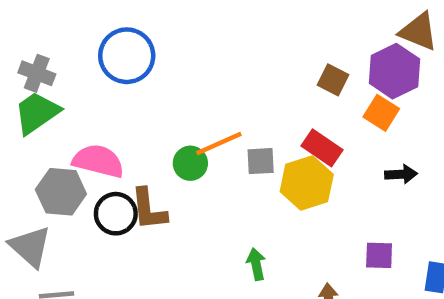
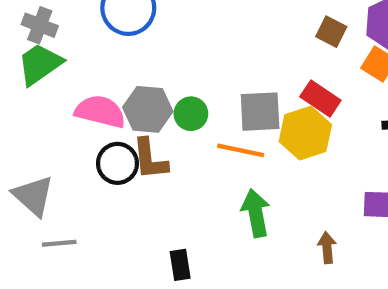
orange line: (219, 143) -> (241, 150), moved, turned 36
gray square: (261, 161) -> (260, 112), size x1.5
gray hexagon: (61, 192) -> (148, 109), moved
green arrow: (256, 264) -> (256, 213), size x1.5

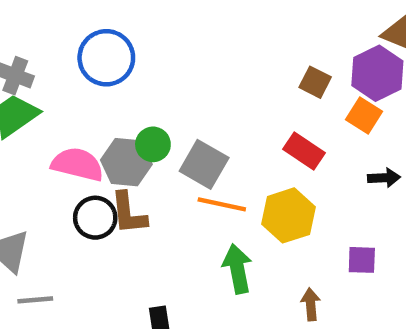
gray square: (260, 112) -> (204, 164), moved, turned 33
green circle: (191, 114) -> (153, 144), moved
yellow hexagon: (305, 133) -> (288, 215), moved

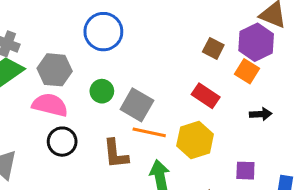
blue circle: (106, 58) -> (103, 32), moved
gray hexagon: (126, 162) -> (55, 70), moved
brown L-shape: (129, 213) -> (116, 154), moved

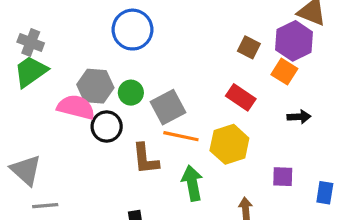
gray hexagon: (55, 70) -> (95, 86), moved
gray square: (137, 105) -> (168, 107), turned 32
black circle: (62, 142) -> (107, 127), moved

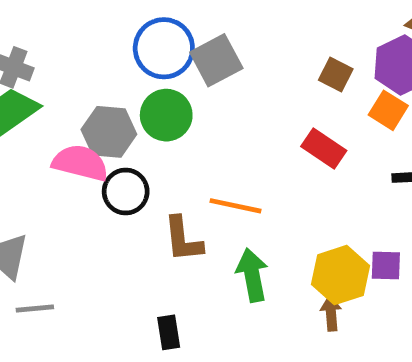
green circle: (131, 93) -> (166, 115), moved, size x1.4
gray square: (168, 107) -> (216, 60), moved
yellow hexagon: (229, 144) -> (341, 275), moved

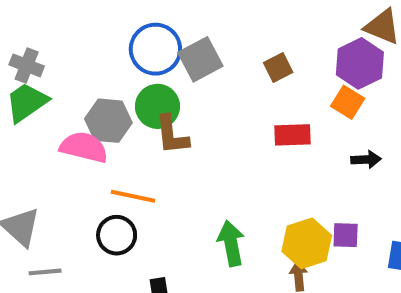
brown square: (336, 75) -> (278, 68), moved, turned 36
red rectangle: (324, 149) -> (292, 135), turned -36
black circle: (126, 192) -> (117, 235), moved
orange line: (235, 206) -> (133, 196), moved
brown L-shape: (183, 239) -> (172, 135), moved

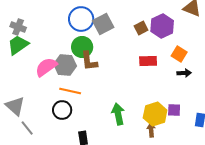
purple hexagon: (360, 63) -> (162, 26), moved
orange square: (348, 102) -> (179, 54), moved
gray hexagon: (108, 121) -> (65, 65), moved
pink semicircle: (84, 147) -> (46, 67), turned -50
gray line: (45, 272) -> (27, 128), turned 56

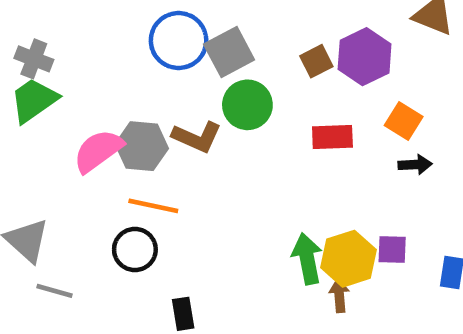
green circle: (82, 47) -> (247, 105), moved
brown L-shape: (89, 61) -> (197, 137), turned -60
green arrow: (118, 114) -> (307, 259), moved
gray line: (27, 128) -> (55, 291), turned -35

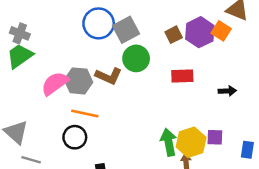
orange square: (404, 121) -> (221, 31), moved

